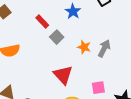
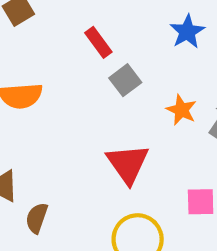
blue star: (73, 11) -> (187, 32), moved

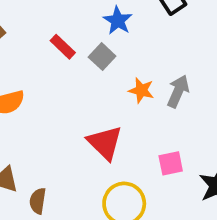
blue star: (187, 32) -> (118, 21), moved
gray square: (125, 80) -> (102, 57), moved

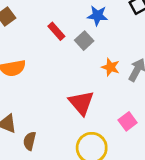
blue star: (118, 21) -> (97, 15), turned -30
pink square: (171, 163) -> (128, 121), turned -30

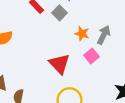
pink square: (128, 121) -> (92, 56), moved

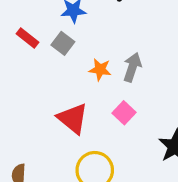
pink square: (92, 56) -> (124, 113), moved

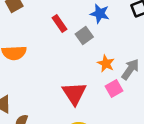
pink square: (124, 113) -> (114, 88), moved

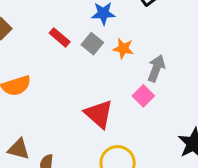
orange star: (106, 63) -> (123, 49), moved

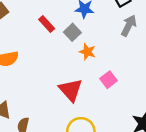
orange star: (123, 49) -> (87, 52), moved
gray arrow: (156, 68) -> (129, 26), moved

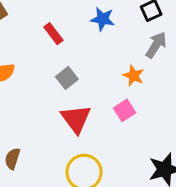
gray square: (72, 32) -> (67, 78), moved
orange star: (87, 52) -> (134, 76), moved

